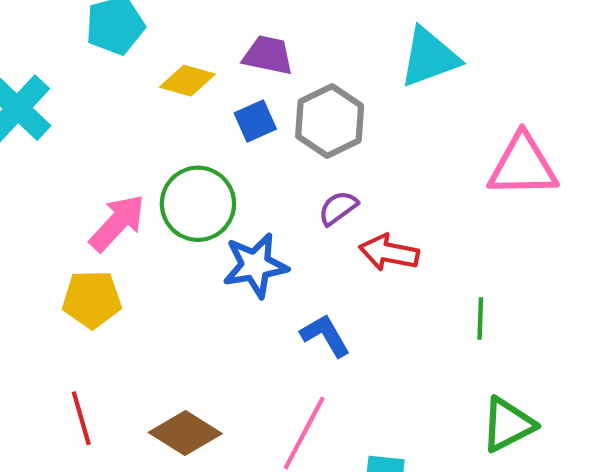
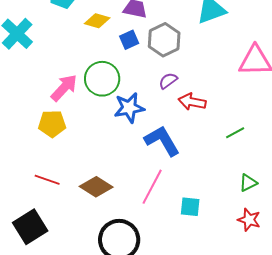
green line: (480, 318) -> (235, 133), turned 60
blue L-shape: (325, 335) -> (162, 141), size x1.5
red line: (81, 418) -> (47, 180), turned -55
green triangle: (508, 425) -> (248, 183), size x0.7

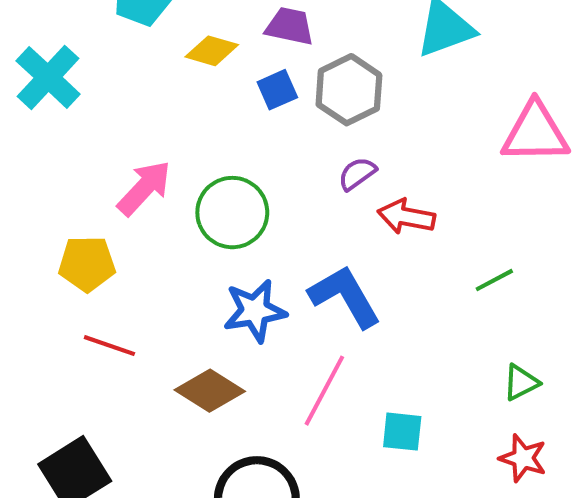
green circle: (102, 79) -> (232, 213), moved
blue star: (129, 108) -> (255, 311), moved
yellow pentagon: (52, 124) -> (87, 264), moved
red line: (47, 180) -> (109, 346), moved

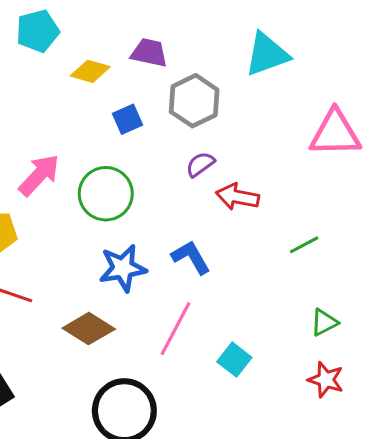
blue square: (277, 90) -> (127, 119), moved
blue L-shape: (345, 296) -> (191, 257), size x0.7
cyan square: (402, 432) -> (234, 360), turned 32

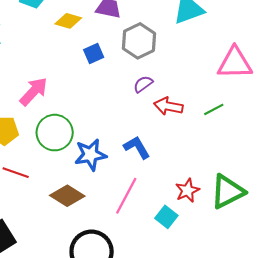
green circle: (106, 194) -> (55, 133), moved
green line: (304, 245) -> (214, 109), moved
green triangle: (324, 322) -> (227, 192), size x1.8
red star: (326, 380) -> (187, 191), moved, turned 30

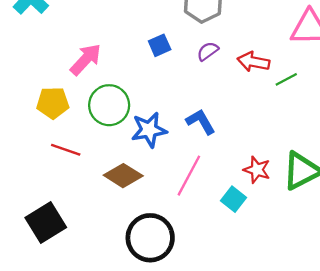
blue square: (94, 54) -> (160, 45), moved
red arrow: (168, 106) -> (253, 62), moved
red star: (187, 191) -> (257, 170), turned -30

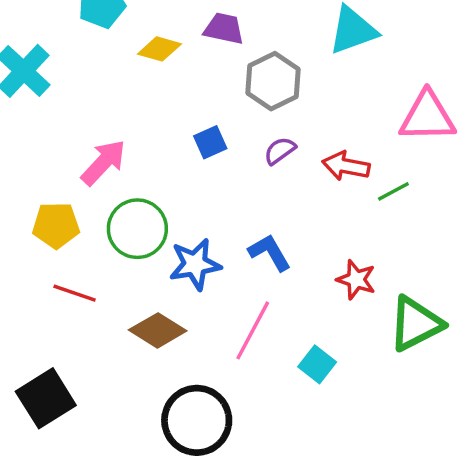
red star: (257, 170) -> (356, 280), moved

